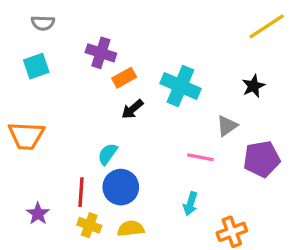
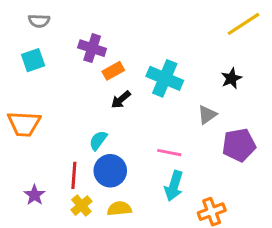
pink line: (200, 157) -> (169, 153), moved
cyan arrow: (190, 204) -> (174, 186), size x1.4
yellow cross: (89, 225) -> (81, 206), turned 30

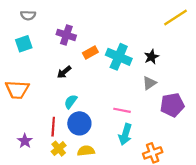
orange rectangle: (113, 71) -> (90, 52), moved
black star: (231, 78) -> (152, 57), moved
black arrow: (121, 100) -> (64, 72), moved

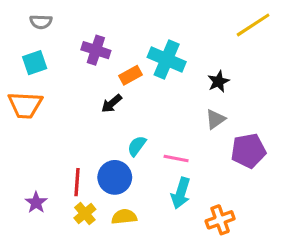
cyan cross: (119, 57) -> (167, 60), moved
black arrow: (64, 72) -> (112, 104), moved
orange trapezoid: (17, 90) -> (25, 105), moved
cyan semicircle: (71, 102) -> (137, 146), moved

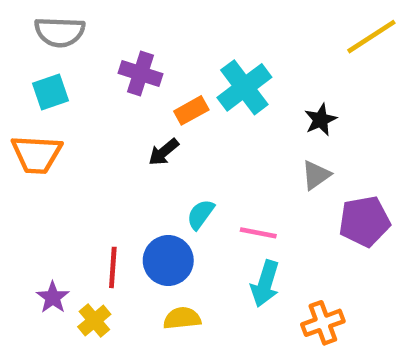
gray semicircle: (41, 22) -> (60, 32), size x1.5
cyan cross: (167, 60) -> (244, 87), turned 30
yellow cross: (85, 214) -> (94, 321), moved

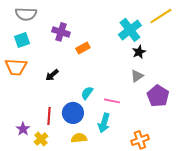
cyan cross: (244, 87) -> (130, 30), moved
black arrow: (164, 152) -> (52, 75), moved
purple pentagon: (364, 221) -> (158, 96), turned -30
cyan arrow: (265, 284) -> (104, 123), moved

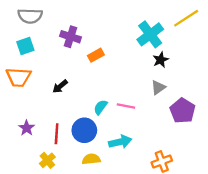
pink line: (112, 101) -> (126, 106), moved
cyan arrow: (104, 123) -> (120, 142), turned -120
purple star: (23, 129) -> (27, 128), moved

